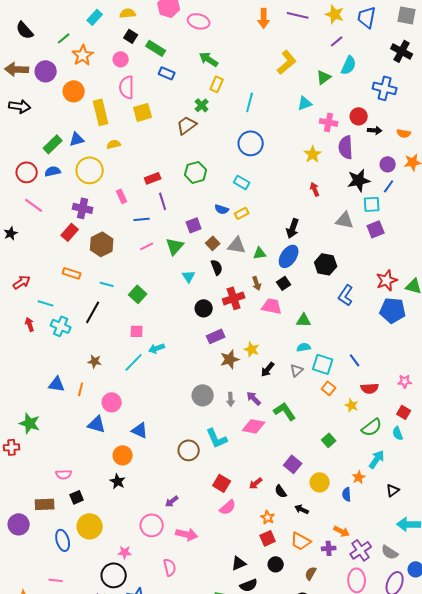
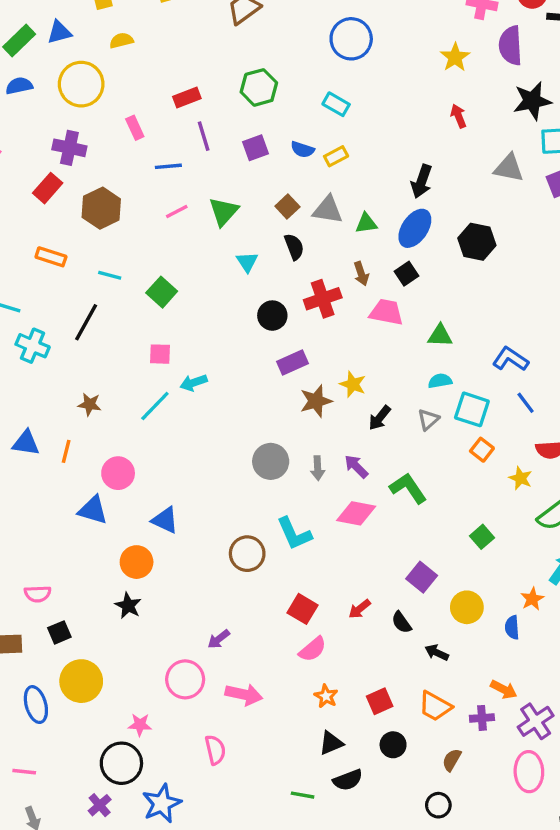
purple square: (194, 225) -> (256, 148), moved
blue L-shape: (346, 295) -> (510, 359), moved, turned 90
orange star: (268, 517) -> (326, 696), moved

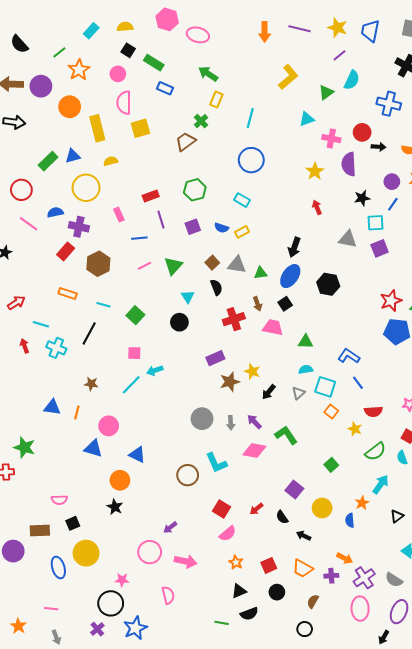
blue semicircle: (19, 86) -> (55, 212), moved
black star: (532, 101) -> (362, 198), size x0.7
black circle: (272, 316) -> (179, 322), moved

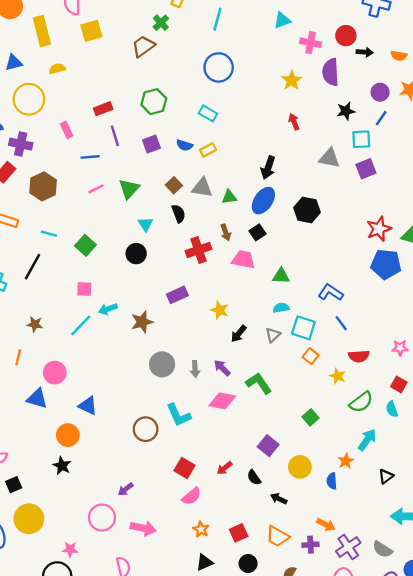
brown star: (230, 382) -> (142, 322), moved

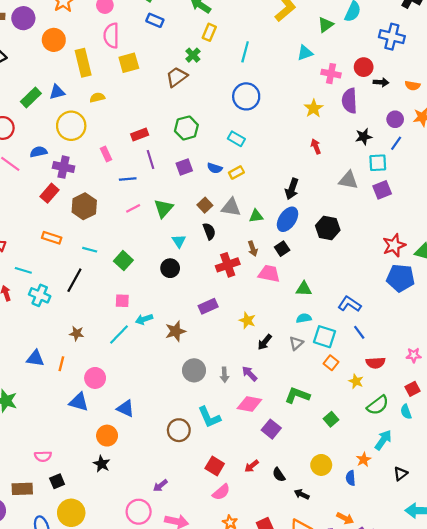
green L-shape: (259, 383) -> (297, 395), moved, turned -35
red square: (399, 384) -> (413, 389), turned 32
purple square: (268, 446) -> (271, 429), moved

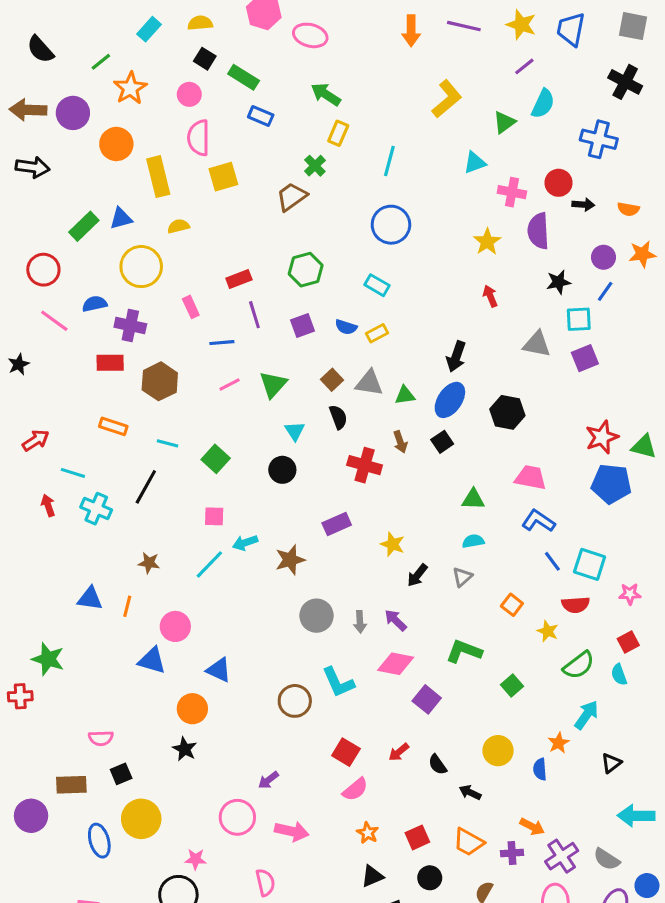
red rectangle: (49, 193) -> (110, 363), turned 48
red cross: (228, 265) -> (365, 465), turned 35
pink trapezoid: (269, 274) -> (531, 478), moved
cyan square: (324, 337) -> (590, 564), moved

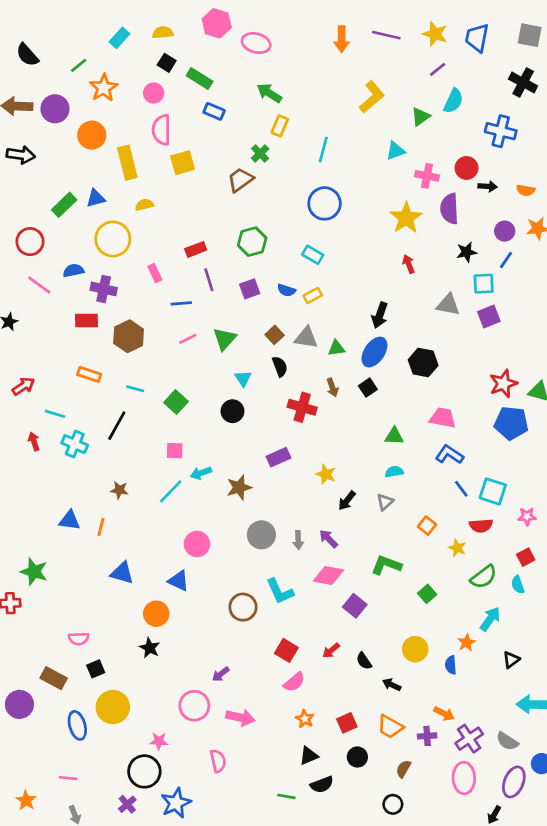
yellow star: (487, 242) -> (406, 218), size x1.4
pink circle: (175, 626) -> (197, 544), moved
brown rectangle: (71, 785) -> (54, 678), turned 30

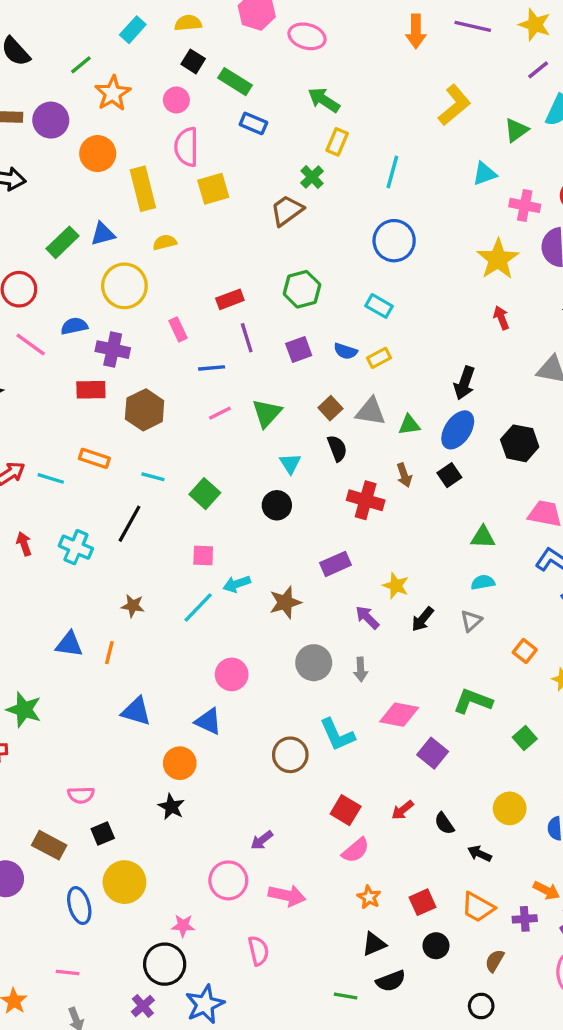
cyan line: (55, 414) -> (51, 478), moved
purple arrow: (328, 539) -> (367, 617), moved

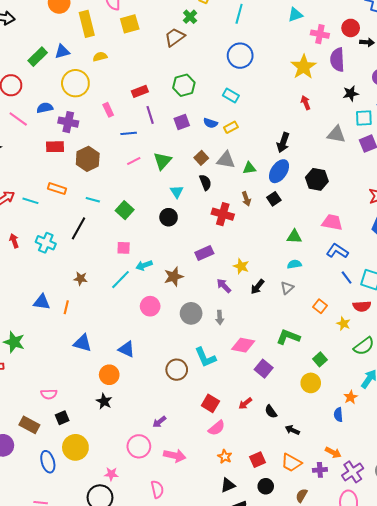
pink circle: (232, 674) -> (150, 306), moved
yellow circle: (510, 808) -> (311, 383), moved

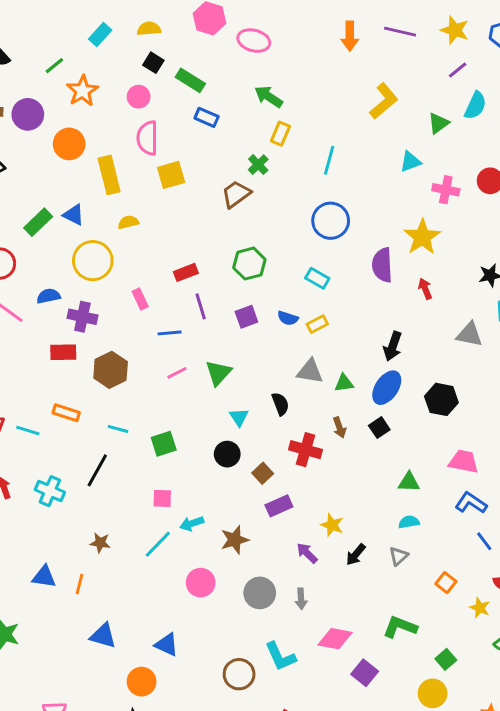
blue triangle: (62, 52) -> (74, 215), turned 42
purple semicircle: (337, 60) -> (382, 265), moved
brown square: (201, 158) -> (263, 473), moved
green square: (125, 210) -> (164, 444), turned 30

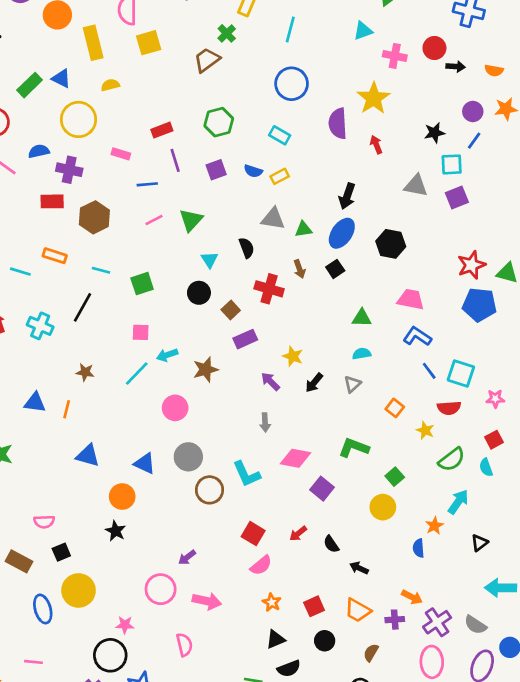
pink rectangle: (140, 299) -> (121, 154), turned -48
gray circle: (260, 593) -> (188, 457), moved

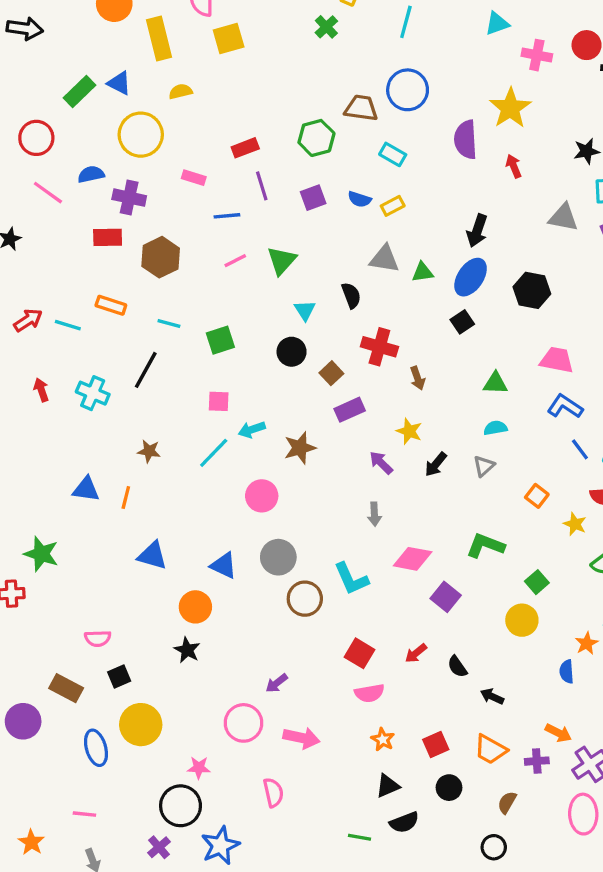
brown trapezoid: (207, 60) -> (361, 108), moved, turned 44
brown arrow: (299, 269) -> (418, 378), moved
pink semicircle: (261, 565) -> (369, 693), turned 30

